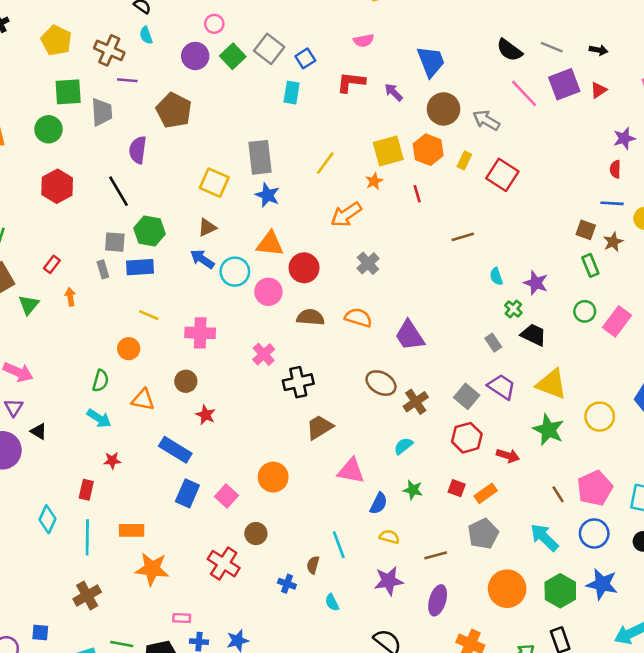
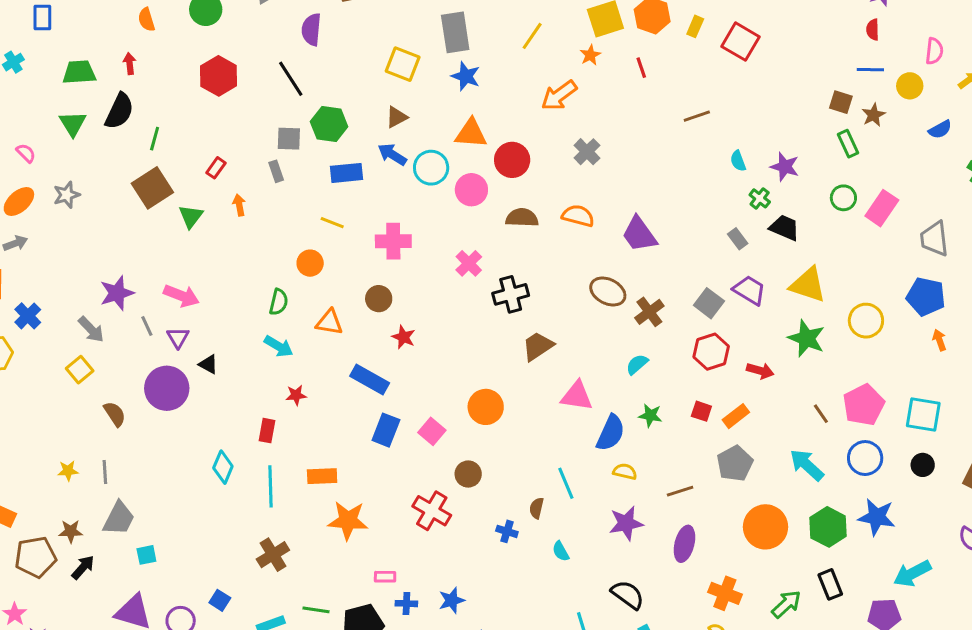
blue rectangle: (140, 267) -> (347, 173), moved
blue semicircle: (379, 503) -> (611, 433), size x1.4
blue square: (40, 633) -> (220, 600), turned 30

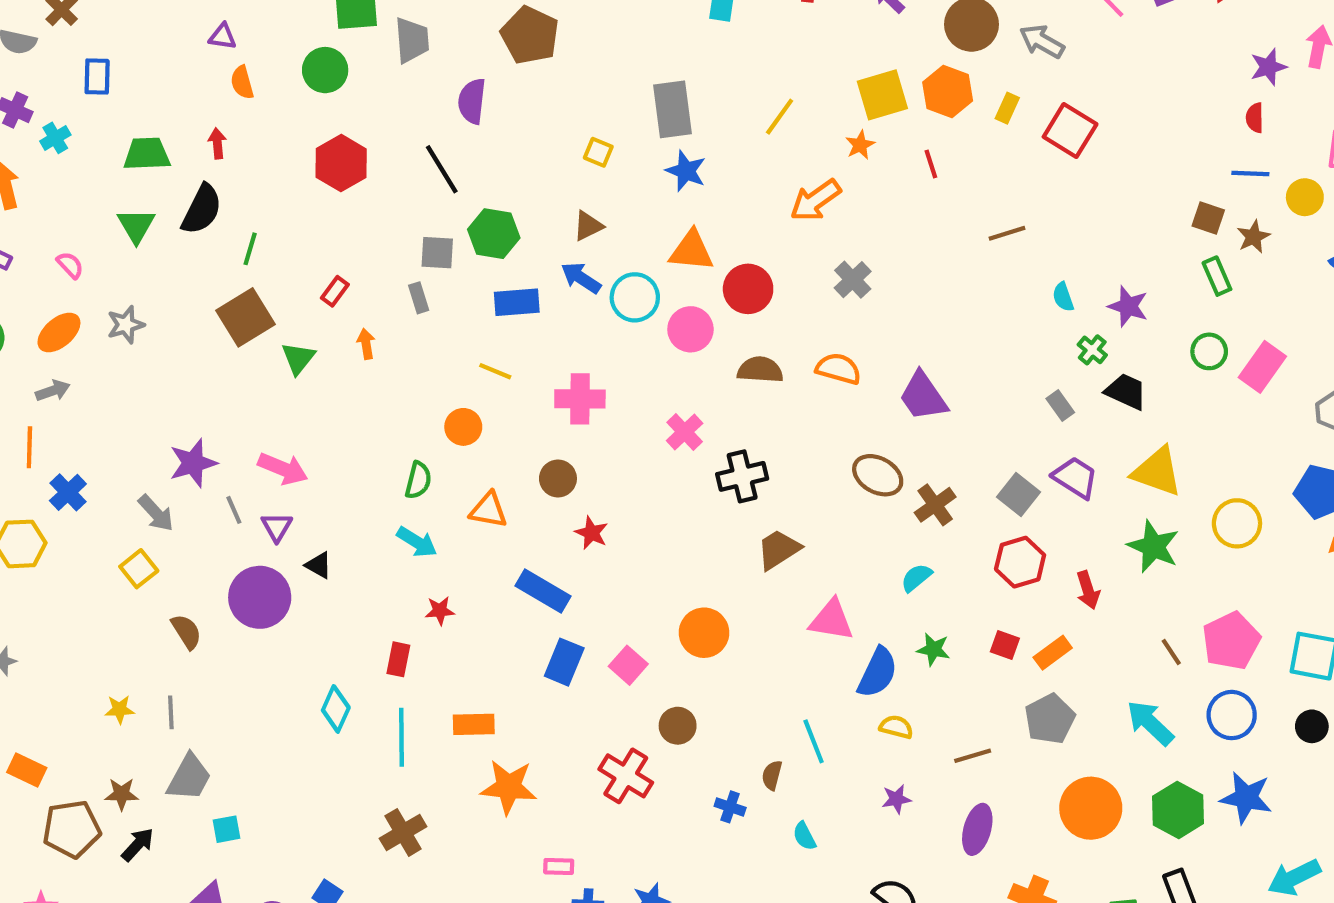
yellow square: (403, 64) -> (598, 152), size x0.6
red arrow: (760, 371) -> (1088, 590), turned 56
purple star: (626, 523) -> (896, 799), size x0.6

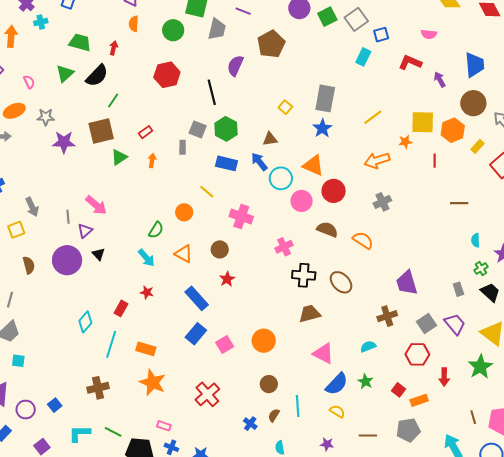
purple trapezoid: (923, 396) -> (407, 283), moved
purple star: (193, 463) -> (64, 142), moved
brown ellipse: (878, 475) -> (341, 282), moved
brown circle: (678, 726) -> (269, 384), moved

